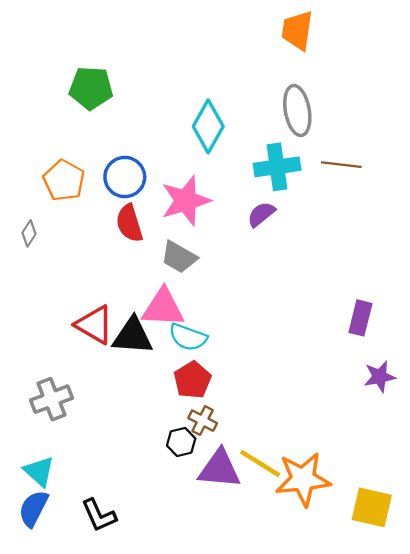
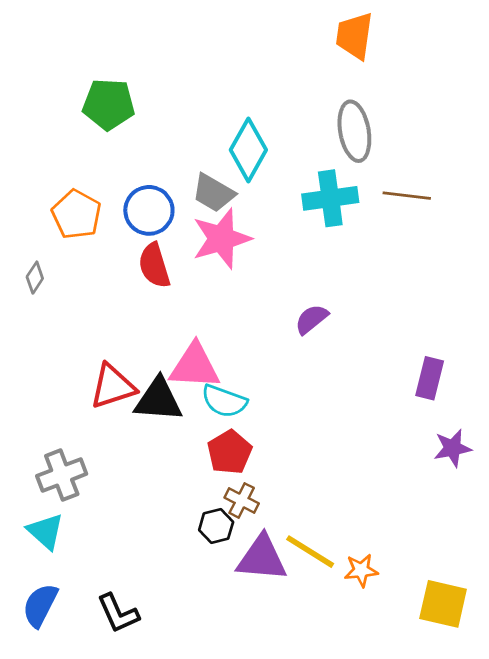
purple semicircle: (261, 214) -> (311, 319), moved
gray trapezoid: (179, 257) -> (213, 193), moved
red triangle: (94, 325) -> (113, 386), turned -48
cyan triangle: (39, 471) -> (46, 531), moved
orange star: (303, 479) -> (361, 570), size x0.5

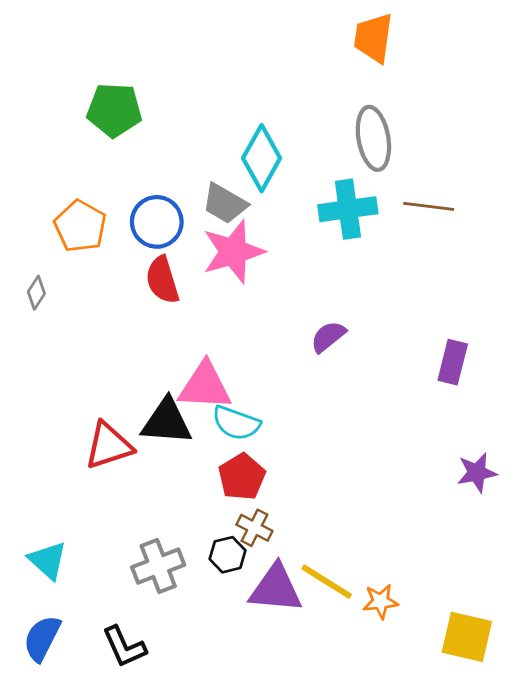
purple rectangle: (430, 378) -> (453, 362), moved
red triangle: (113, 386) -> (109, 446), moved
gray cross: (62, 475) -> (158, 566), moved

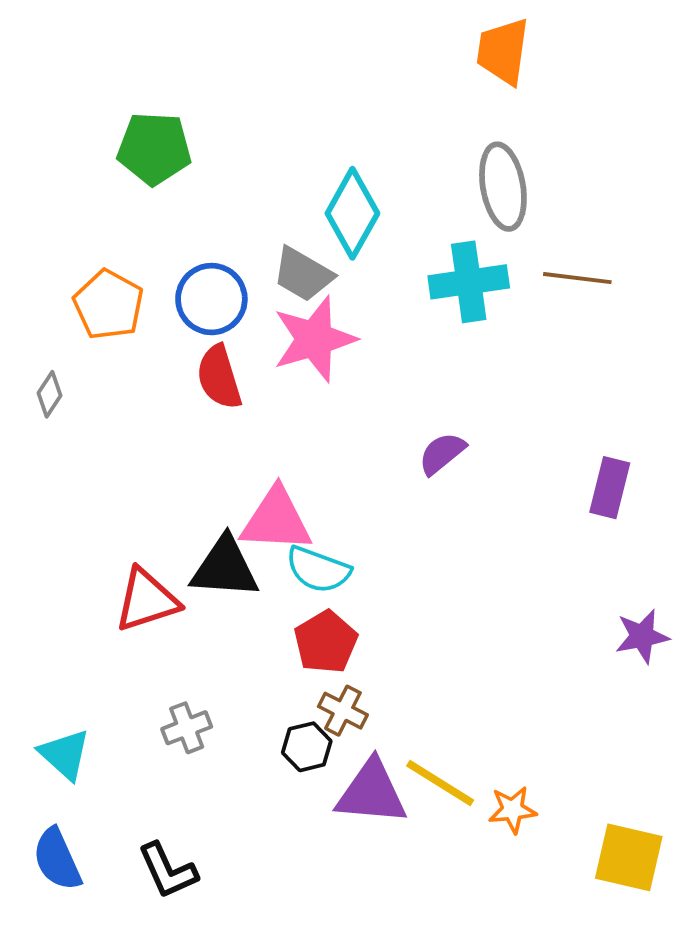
gray cross: (158, 566) -> (187, 728), moved, size x0.7
blue semicircle: (42, 638) -> (57, 859), turned -51

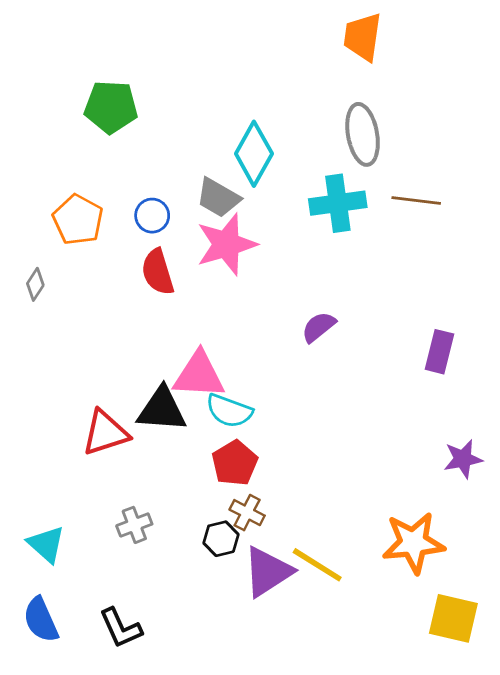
blue circle: (211, 299) -> (152, 216), size x0.7
purple triangle: (372, 793) -> (268, 572), turned -38
orange star: (513, 810) -> (413, 543), moved, size x1.8

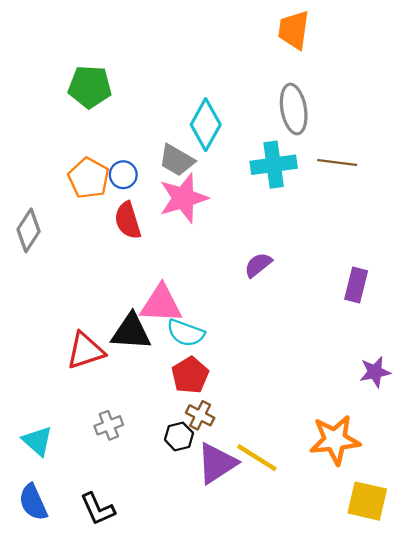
orange pentagon: (78, 220) -> (89, 178), moved
gray diamond: (35, 284) -> (29, 230), size x1.6

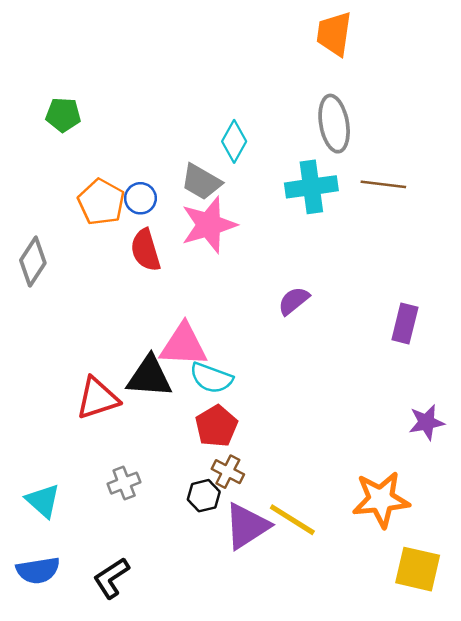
green pentagon: (90, 87) -> (63, 115), moved, size x0.7
cyan diamond: (206, 125) -> (234, 141), size x0.7
blue semicircle: (33, 502) -> (38, 570), turned -75
black L-shape: (98, 509) -> (111, 578), turned 81

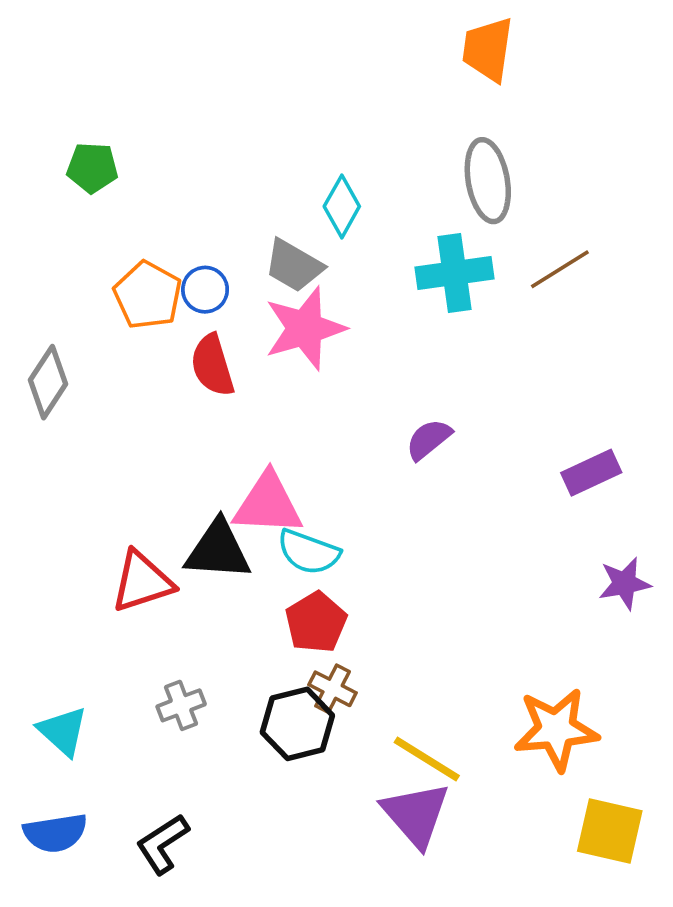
brown line: (383, 184) -> (560, 269), turned -39
purple rectangle: (405, 324) -> (591, 473), turned 51
purple star: (426, 422) -> (625, 583), moved
black hexagon: (204, 496) -> (297, 724), size x1.5
purple triangle: (247, 526) -> (416, 814), moved, turned -38

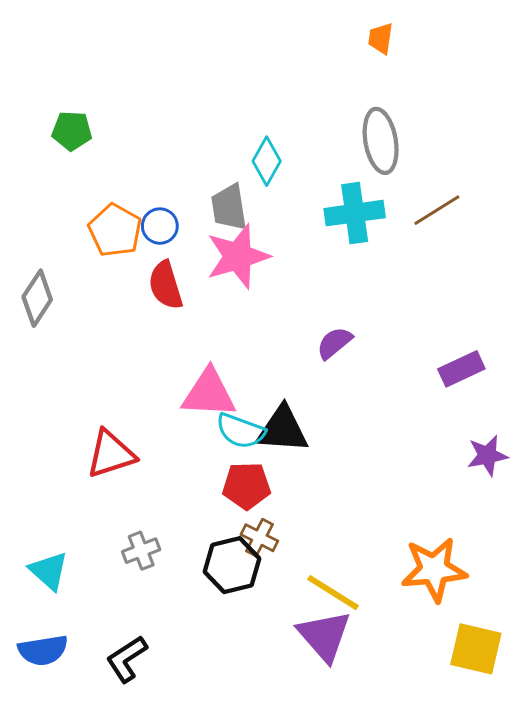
orange trapezoid: (488, 49) -> (381, 38), size x0.6
gray trapezoid: (294, 266) -> (229, 207), turned 51
black triangle: (218, 550) -> (282, 429), moved
red pentagon: (316, 622) -> (246, 486), turned 30

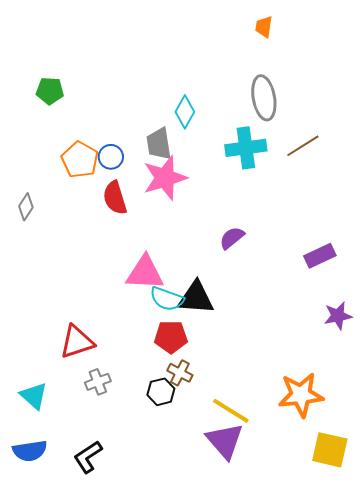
gray diamond: (37, 298) -> (26, 207), size x0.7
red triangle: (111, 454) -> (77, 342), moved
black hexagon: (232, 565) -> (161, 392), size x0.7

